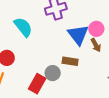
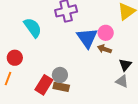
brown arrow: (96, 45) -> (104, 49), turned 136
brown rectangle: (70, 61) -> (61, 87), moved

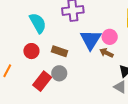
red circle: (15, 58) -> (31, 51), moved
brown rectangle: (61, 87) -> (59, 51), moved

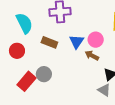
blue triangle: (91, 40) -> (77, 42), size x0.7
brown rectangle: (59, 51) -> (49, 42), moved

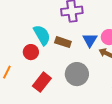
cyan semicircle: (24, 23) -> (42, 35), moved
gray circle: (44, 74) -> (77, 74), moved, size x1.5

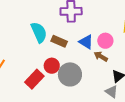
blue triangle: (90, 40) -> (86, 42), turned -35
red circle: (31, 52) -> (52, 66), moved

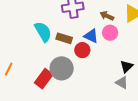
brown arrow: (101, 56) -> (107, 16), moved
red circle: (52, 66) -> (82, 50), moved
gray circle: (70, 74) -> (62, 68), moved

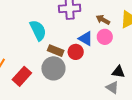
brown rectangle: (64, 38) -> (56, 51), moved
black triangle: (127, 66) -> (118, 72), turned 48
red rectangle: (44, 79) -> (22, 76), moved

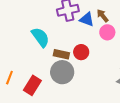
brown arrow: (103, 20) -> (103, 16), turned 32
blue triangle: (86, 39) -> (87, 19), moved

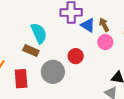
brown rectangle: (61, 54) -> (31, 50), moved
red rectangle: (32, 85) -> (21, 79), turned -48

